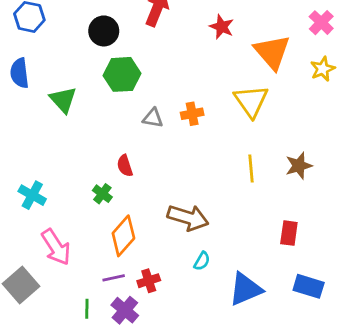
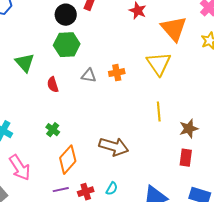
black circle: (104, 31) -> (66, 15), moved
red semicircle: (125, 166) -> (53, 85), moved
brown star: (299, 166) -> (189, 129), moved
cyan semicircle: (202, 261) -> (112, 189), moved

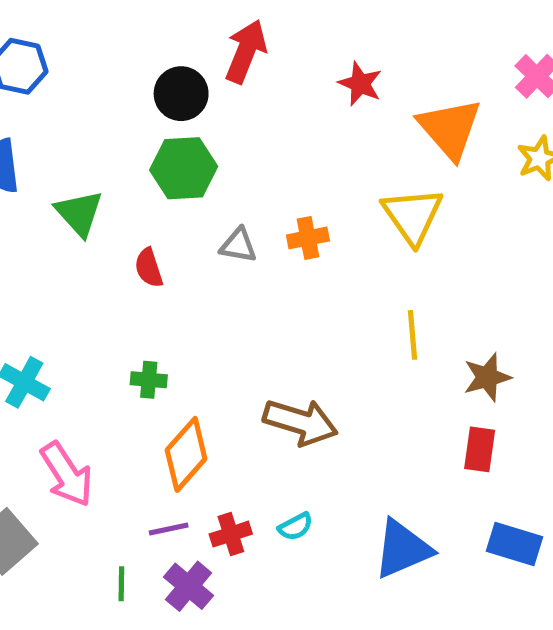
green cross: (53, 130) -> (149, 380), turned -32
cyan semicircle: (112, 189) -> (296, 527), turned 32

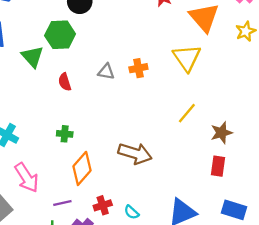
green hexagon: (184, 168) -> (60, 35), moved
yellow line: (412, 335) -> (187, 113), turned 45
cyan semicircle: (296, 527) -> (132, 212), moved, turned 70
purple line: (169, 529) -> (62, 203), moved

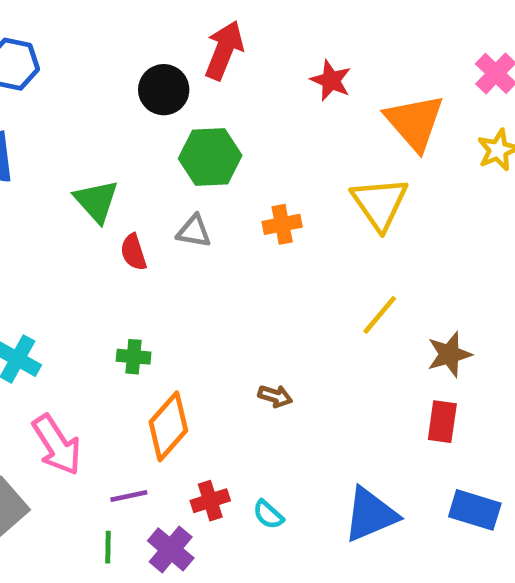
green hexagon: (60, 35) -> (210, 157), moved
green triangle: (32, 57) -> (96, 201), moved
gray triangle: (106, 72) -> (194, 231), moved
brown arrow: (135, 153) -> (275, 396), size x0.5

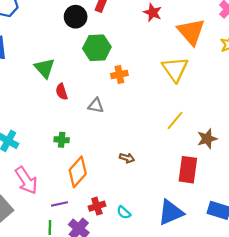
orange cross: (282, 224) -> (119, 74), moved
gray triangle: (194, 231) -> (96, 106), moved
red rectangle: (442, 422) -> (188, 170), moved, size x1.4

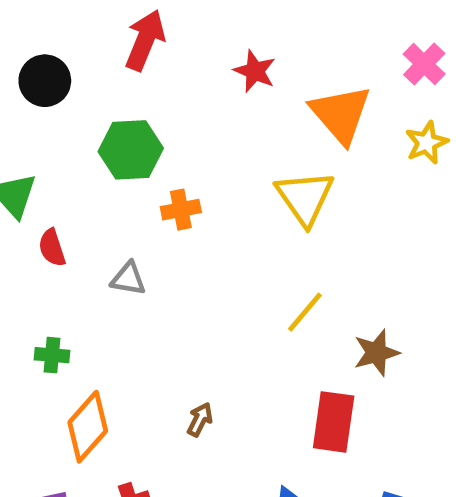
black circle: (76, 17) -> (45, 81), moved
brown arrow: (127, 158) -> (200, 419), moved, turned -80

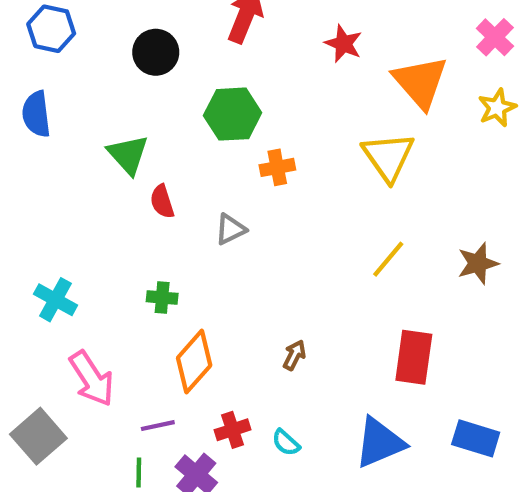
gray triangle: (128, 279) -> (230, 229), turned -36
brown star: (376, 353) -> (478, 263), moved

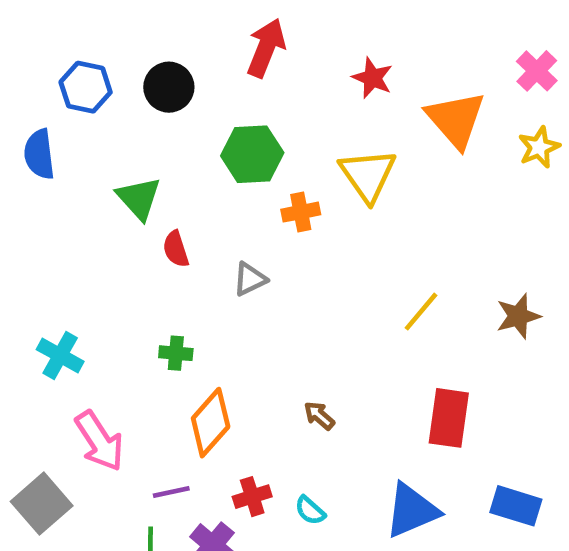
blue hexagon: (51, 29) -> (86, 87), moved
yellow triangle: (388, 157) -> (368, 175), moved
brown arrow: (294, 355) -> (319, 416), turned -76

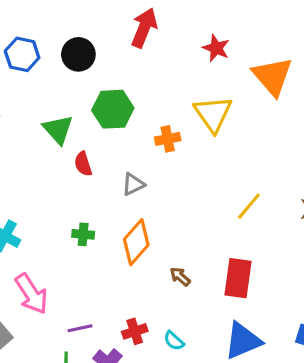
green hexagon: (252, 154) -> (113, 109), moved
red rectangle: (449, 418) -> (238, 278), moved
orange diamond: (211, 423) -> (136, 242), moved

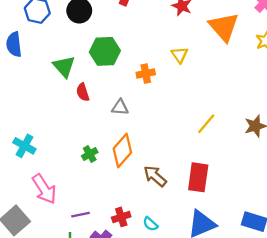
yellow triangle: (213, 114) -> (180, 55), size x0.6
gray triangle: (133, 184) -> (120, 107), turned 30
green cross: (83, 234) -> (90, 154), moved, turned -35
brown arrow: (180, 277) -> (155, 176), size x1.5

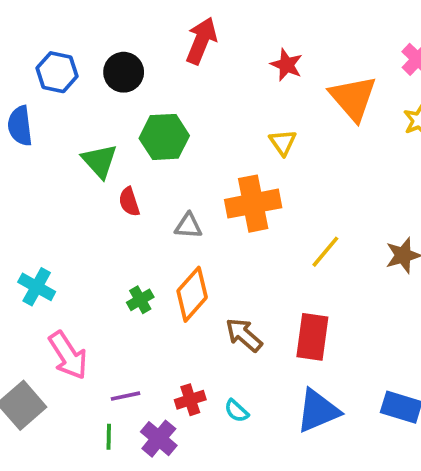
orange cross: (146, 74) -> (253, 204), moved, size x1.8

